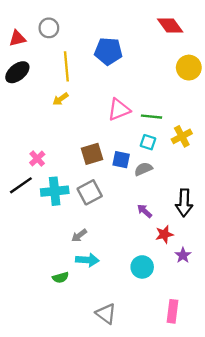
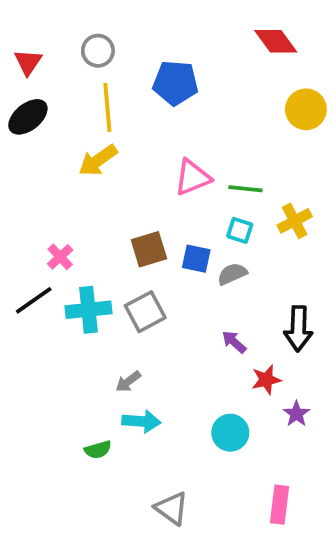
gray circle: (49, 28) -> (98, 51), moved
red triangle: (17, 38) -> (28, 62), turned -42
yellow arrow: (61, 99) -> (98, 160), size x1.5

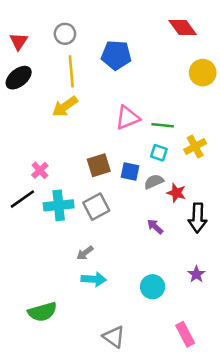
red star: (266, 380) -> (176, 193), moved, turned 30
green semicircle: (98, 450) -> (42, 312), moved, size x1.6
pink rectangle: (279, 505) -> (185, 334), turned -35

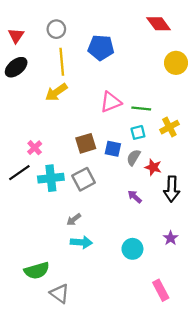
cyan square: (159, 153) -> (138, 132), turned -32
gray semicircle: (154, 182) -> (134, 157), turned -35
gray triangle: (114, 337) -> (60, 293), moved

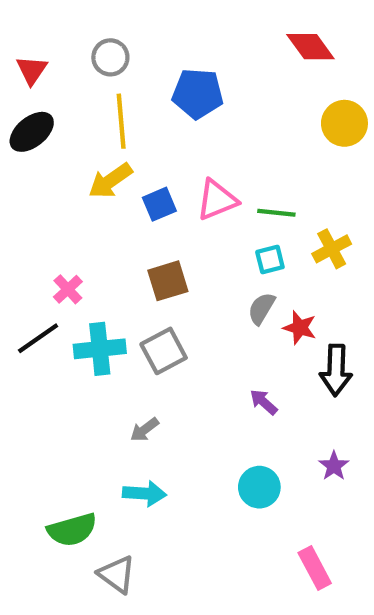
blue square: (113, 149) -> (159, 204), moved, turned -35
purple arrow: (135, 197) -> (264, 402), moved
cyan arrow: (81, 242) -> (144, 494), moved

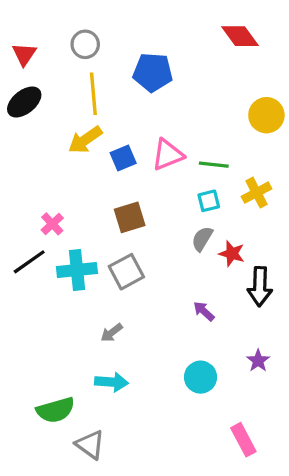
yellow circle: (344, 123) -> (266, 115), moved

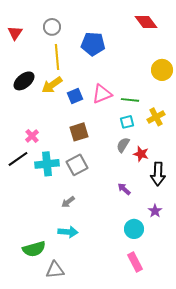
black ellipse: (24, 102) -> (24, 81), moved
purple star: (258, 361) -> (155, 211), moved
cyan circle: (201, 377) -> (134, 229), moved
pink rectangle: (243, 440) -> (135, 262), moved
gray triangle: (90, 445) -> (55, 270), turned -42

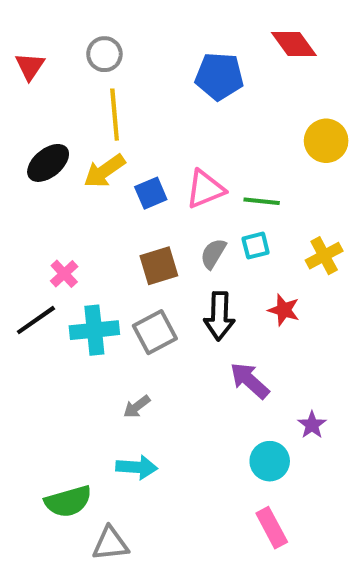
blue pentagon: (93, 44) -> (219, 76), moved
yellow cross: (156, 117) -> (324, 256), moved
gray semicircle: (123, 145) -> (213, 254), moved
black arrow: (158, 174) -> (219, 316), moved
purple arrow: (124, 189) -> (250, 381), size x1.5

